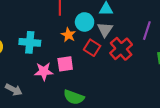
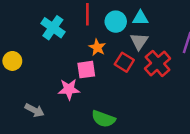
cyan circle: (85, 22) -> (116, 22), moved
cyan cross: (30, 42) -> (53, 28), moved, turned 30
pink square: (65, 64) -> (86, 70), moved

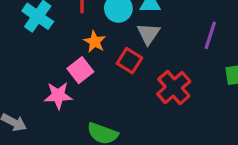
red cross: (158, 63) -> (174, 88), moved
pink square: (86, 70) -> (80, 70), turned -30

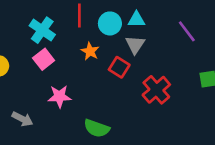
purple line: (210, 35) -> (187, 31), moved, turned -55
pink square: (80, 70) -> (44, 59), moved

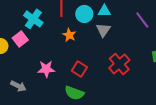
pink square: (44, 59) -> (20, 39), moved
red square: (119, 67) -> (79, 69), moved

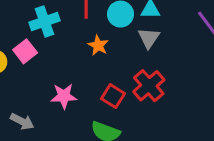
cyan cross: (33, 19) -> (44, 22), turned 36
red cross: (119, 64) -> (149, 86), moved

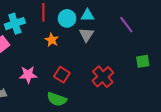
red cross: (149, 86) -> (103, 77), moved

